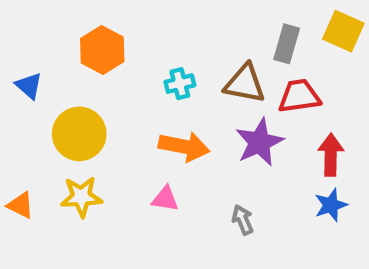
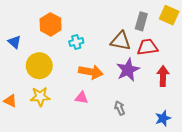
cyan cross: (180, 84) -> (76, 42), moved
blue star: (331, 205) -> (163, 118), moved

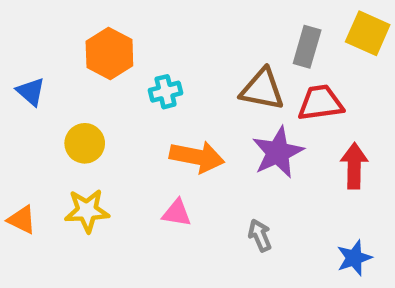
yellow circle: (39, 66) -> (85, 143), size x0.7

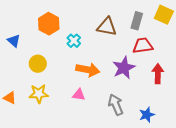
brown triangle: (262, 89) -> (107, 27), moved
cyan cross: (166, 92) -> (74, 41), turned -32
gray arrow: (260, 235) -> (116, 105), size x1.5
blue star: (354, 258) -> (147, 115), moved

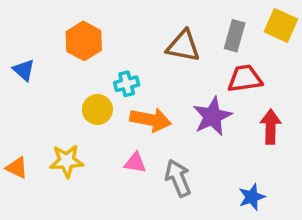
cyan cross: (74, 41) -> (127, 84), moved, turned 32
yellow circle: (38, 64) -> (97, 109), moved
gray arrow: (116, 105) -> (178, 178), moved

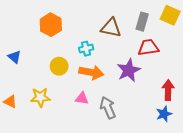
blue triangle: (24, 70) -> (14, 57), moved
cyan cross: (127, 84) -> (86, 49), moved
red arrow: (271, 127) -> (168, 90), moved
blue star: (252, 197) -> (164, 114), moved

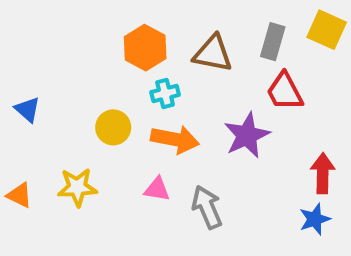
orange hexagon: (51, 25) -> (145, 48), moved
red trapezoid: (148, 48) -> (285, 91), turned -110

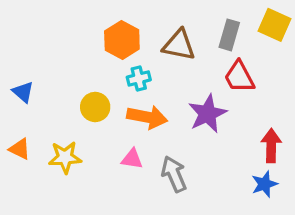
orange triangle: (19, 195) -> (20, 149), moved

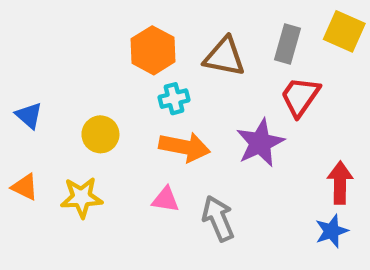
red trapezoid: (239, 77) -> (300, 97), turned 63
yellow circle: (95, 107) -> (100, 134), moved

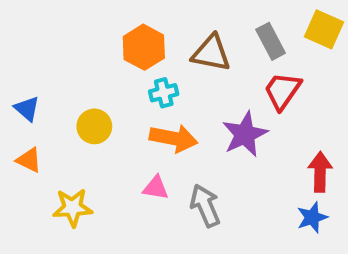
gray rectangle: (288, 44) -> (271, 41), turned -44
orange triangle: (25, 187) -> (29, 160), moved
yellow star: (82, 197) -> (73, 208), moved

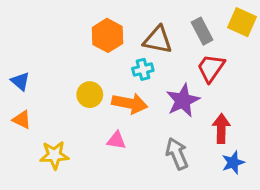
cyan cross: (164, 93) -> (143, 69), moved
yellow circle: (94, 126) -> (90, 95), moved
red arrow: (320, 172) -> (221, 129), moved
gray arrow: (205, 206) -> (177, 154), moved

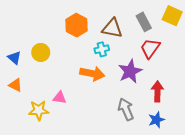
yellow circle: (90, 95) -> (41, 52), moved
pink triangle: (116, 140) -> (60, 98), moved
blue star: (233, 163) -> (156, 120), moved

